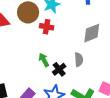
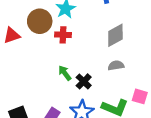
gray semicircle: (79, 60) -> (116, 65), moved, turned -88

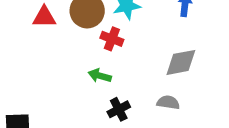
green arrow: (65, 73) -> (100, 76), moved, turned -56

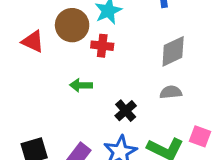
red triangle: (44, 17) -> (33, 41), turned 40
green arrow: (100, 76) -> (81, 85), moved

